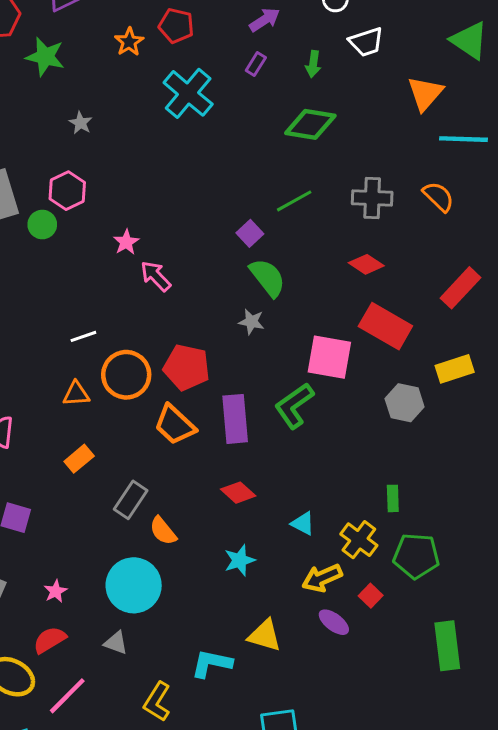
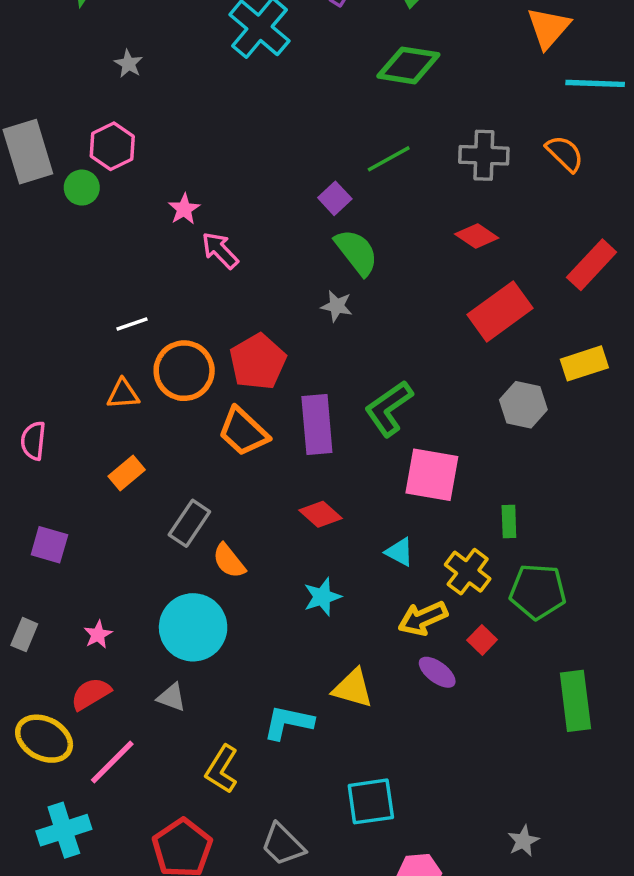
red rectangle: (385, 326) -> (500, 311), turned -66
pink square: (329, 357) -> (432, 475), moved
red pentagon: (187, 367) -> (258, 362), turned 30

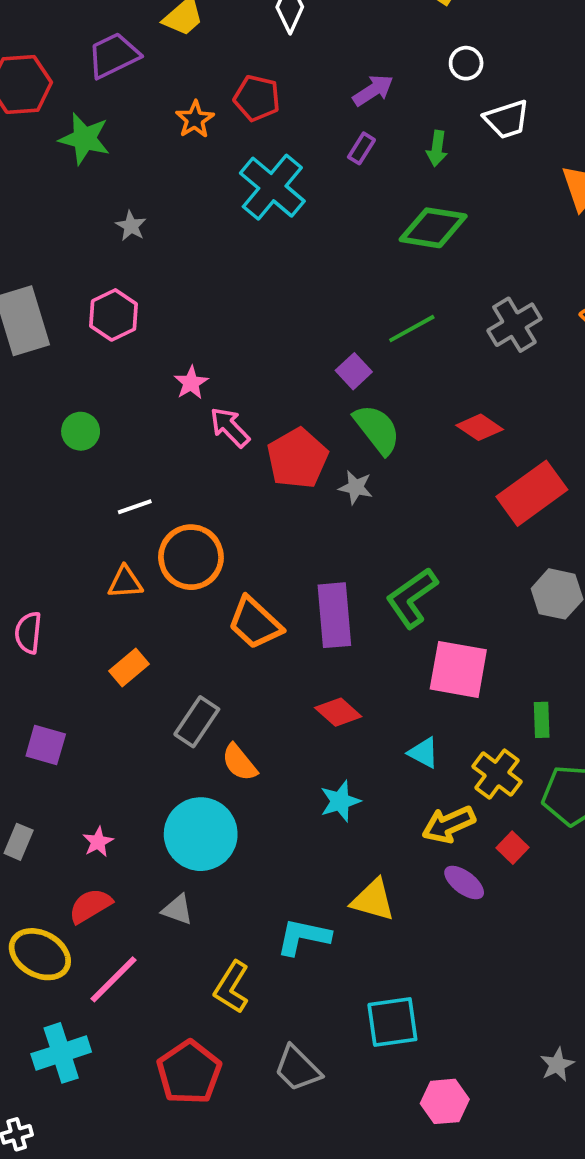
gray cross: (484, 155) -> (514, 325), turned -33
green circle: (82, 188) -> (81, 431), moved
red diamond: (477, 236) -> (480, 427), moved
red pentagon: (258, 362) -> (298, 458), moved

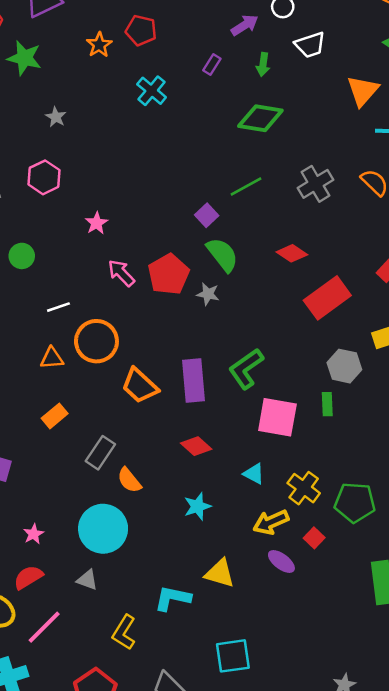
purple arrow: (373, 90) -> (245, 25), moved
cyan cross: (272, 187) -> (152, 91), size x0.7
pink arrow: (230, 427) -> (121, 273), moved
green rectangle: (542, 720) -> (327, 404), moved

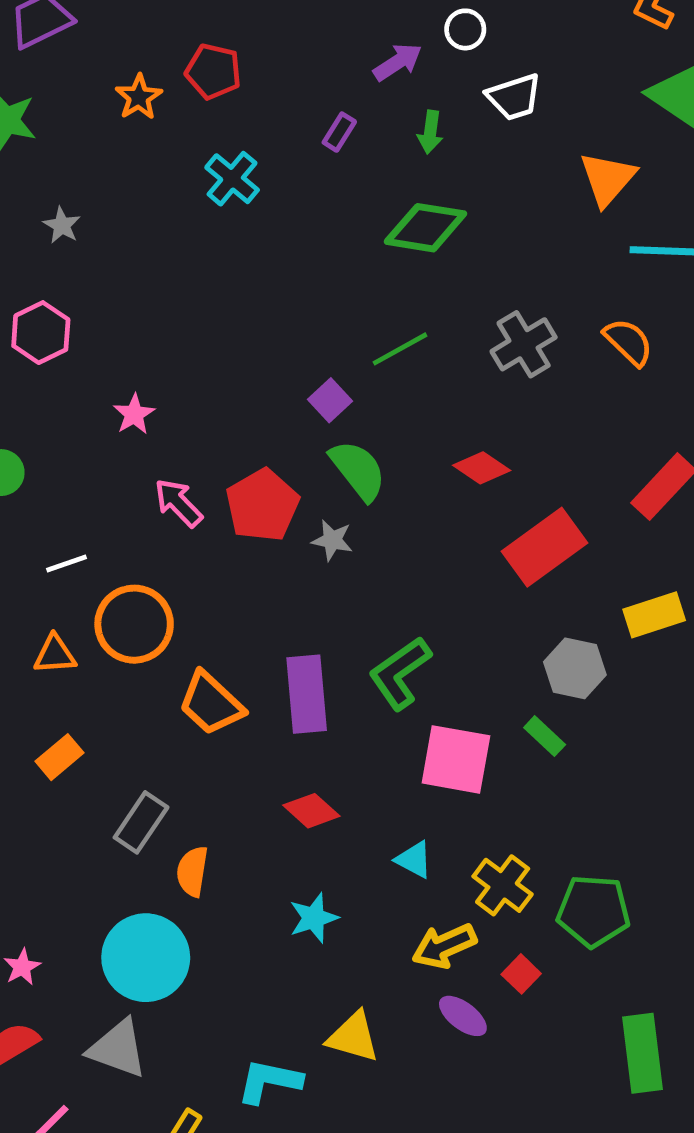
green rectangle: (327, 404) -> (545, 736), turned -45
orange semicircle: (129, 480) -> (192, 871), turned 48
gray triangle: (87, 580) -> (118, 1049), size x1.6

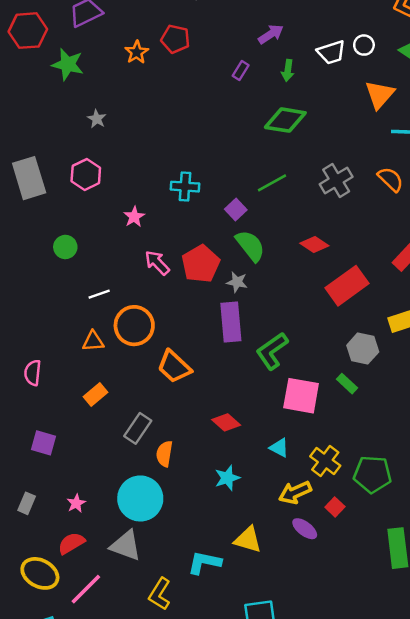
white circle: (465, 29) -> (364, 45), moved
cyan cross: (232, 179) -> (185, 187), moved, turned -36
purple rectangle: (307, 694) -> (231, 322), moved

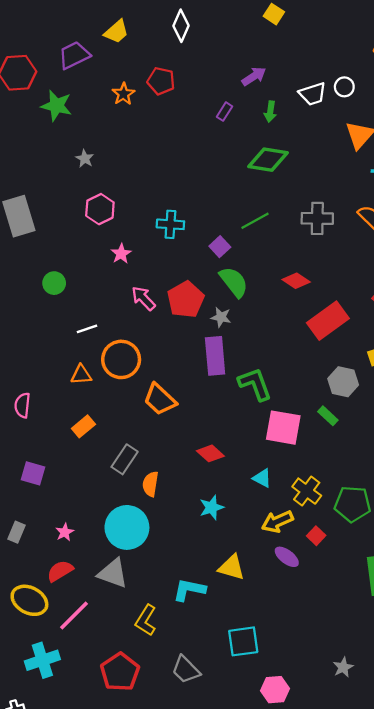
pink hexagon: (86, 174) -> (100, 209), moved
gray cross: (336, 180) -> (317, 218), turned 32
green L-shape: (272, 351) -> (255, 384), turned 105

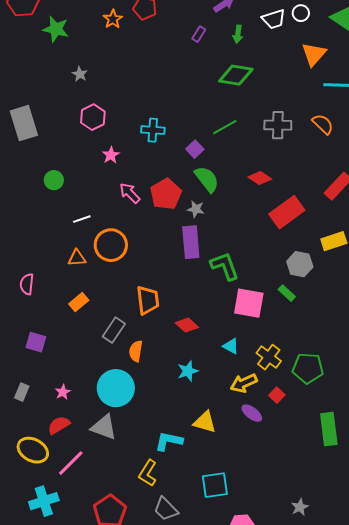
orange trapezoid: (160, 399) -> (148, 300), moved, turned -140
yellow L-shape: (146, 620) -> (148, 473), moved

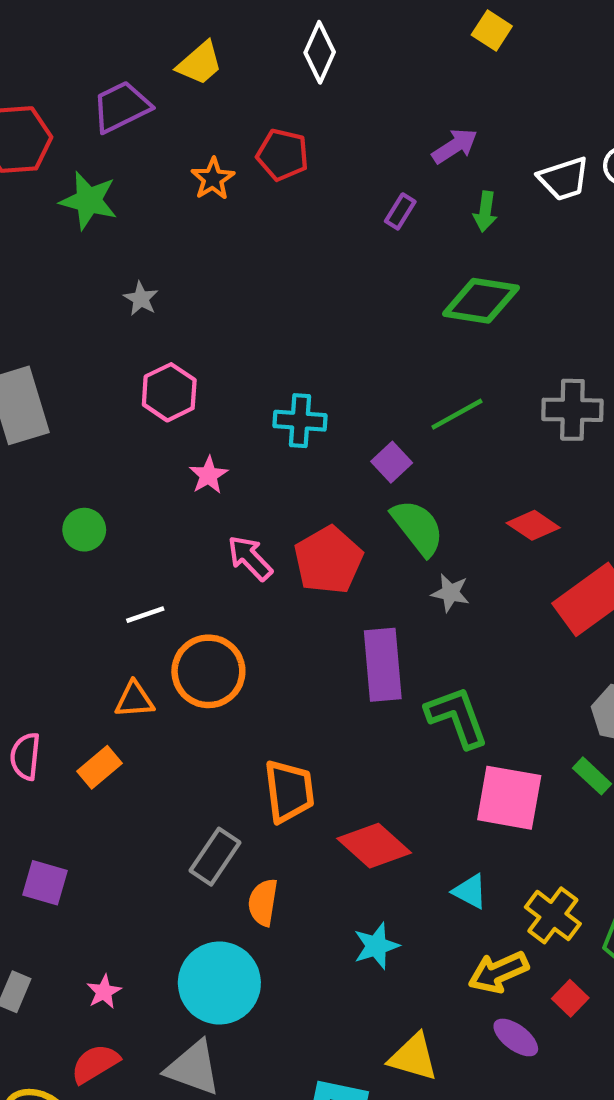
gray star: (196, 209) -> (450, 593), moved
orange rectangle: (79, 302) -> (99, 767), moved
red diamond: (187, 325) -> (374, 846), size x1.4

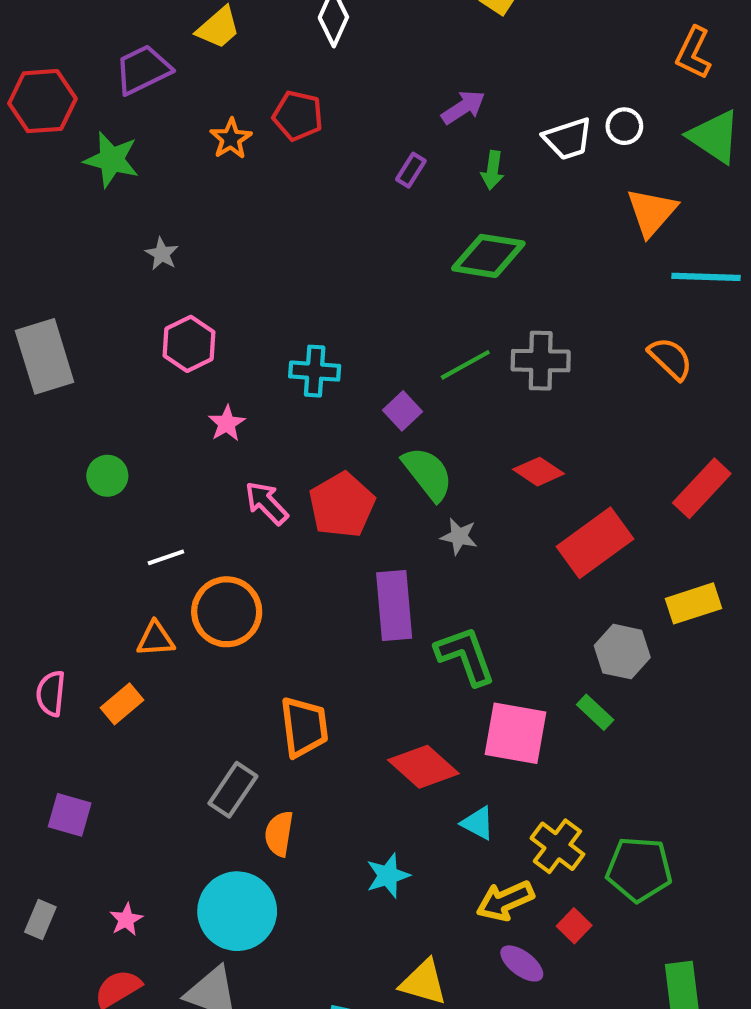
gray cross: (572, 410) -> (541, 361), moved
red diamond: (374, 846) -> (423, 767), moved

